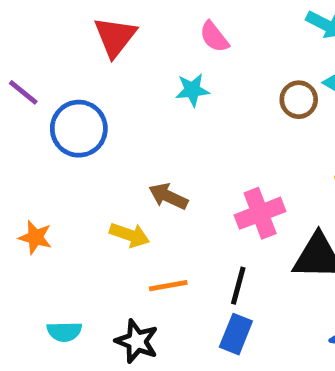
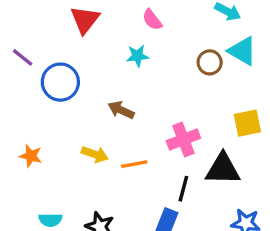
brown arrow: (168, 196) -> (121, 110), moved
orange line: (168, 286) -> (134, 164), moved
black line: (238, 286) -> (183, 189), moved

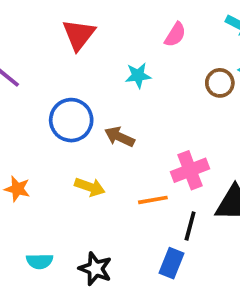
pink semicircle: (152, 20) -> (175, 35), moved, turned -110
blue circle: (60, 82) -> (71, 120), moved
orange line: (134, 164) -> (153, 200), moved

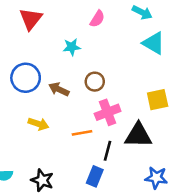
brown circle: (220, 83) -> (95, 82), moved

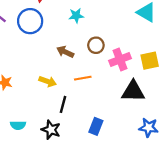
blue circle: (26, 78) -> (30, 21), moved
pink cross: (108, 112) -> (120, 59), moved
orange line: (82, 133) -> (83, 78), moved
black line: (108, 151) -> (63, 104), moved

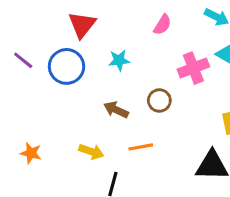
cyan star: (76, 16) -> (119, 60), moved
pink cross: (120, 59) -> (193, 68), moved

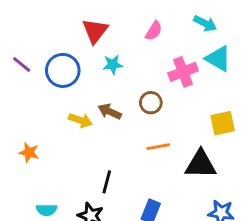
red triangle: (82, 25) -> (95, 31), moved
orange line: (141, 147) -> (158, 147), moved
yellow arrow: (91, 152) -> (80, 120), moved

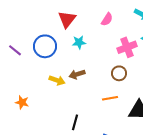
purple line: (22, 65) -> (15, 50), moved
brown circle: (151, 103) -> (119, 73), moved
brown arrow: (110, 111) -> (77, 74), turned -42

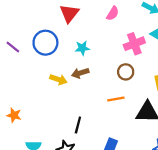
cyan star: (79, 42) -> (82, 48), moved
orange star: (22, 102) -> (14, 115), moved

